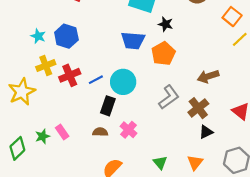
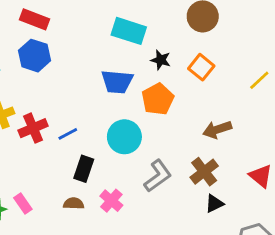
orange square: (232, 17) -> (201, 67), moved
blue hexagon: (66, 36) -> (34, 56), moved
cyan circle: (123, 82) -> (124, 137), moved
gray L-shape: (169, 97) -> (158, 176), moved

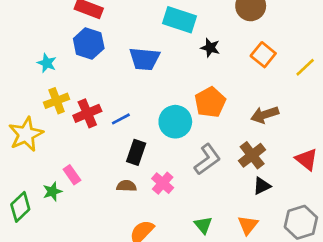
orange square: (201, 67) -> (263, 55), moved
blue trapezoid: (117, 82) -> (145, 59), moved
orange pentagon: (158, 99) -> (210, 102), moved
pink rectangle: (23, 204) -> (72, 175), moved

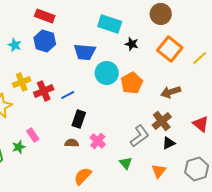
orange square: (263, 55) -> (170, 49), size x1.4
cyan star: (47, 63) -> (15, 45), moved
cyan circle: (175, 122) -> (107, 73), moved
gray L-shape: (207, 159) -> (140, 136), moved
green triangle: (203, 225) -> (126, 163), moved

